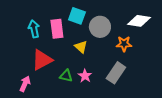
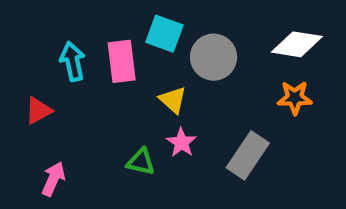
orange star: (124, 44) -> (295, 98), moved
red triangle: (42, 60) -> (38, 111), moved, size x0.6
pink star: (85, 76) -> (181, 143), moved

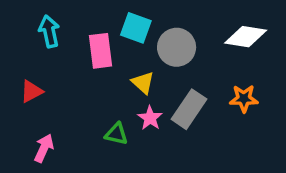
cyan arrow: (73, 61) -> (49, 31), moved
orange star: (295, 98) -> (244, 99), moved
gray rectangle: (248, 155) -> (189, 109), moved

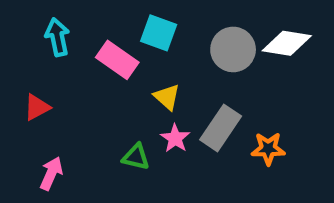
gray circle: (177, 47) -> (233, 49), moved
pink rectangle: (100, 51) -> (117, 60), turned -48
orange star: (244, 99) -> (268, 149), moved

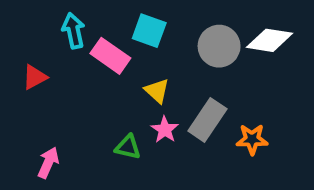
cyan arrow: (57, 37) -> (73, 31), moved
red triangle: (37, 107) -> (35, 77), moved

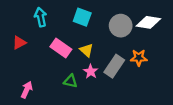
pink rectangle: (110, 56) -> (61, 48), moved
orange star: (252, 139) -> (139, 58), moved

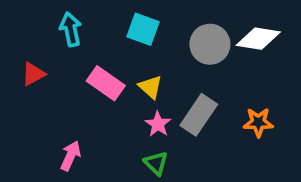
orange star: (139, 58) -> (258, 122), moved
green triangle: (70, 81) -> (156, 163), moved, turned 32
pink arrow: (27, 90) -> (71, 156), moved

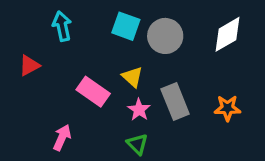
white diamond: (258, 39) -> (227, 34), turned -39
gray circle: (210, 44) -> (165, 36), moved
pink rectangle: (106, 83) -> (93, 92), moved
gray rectangle: (199, 115) -> (175, 101), turned -56

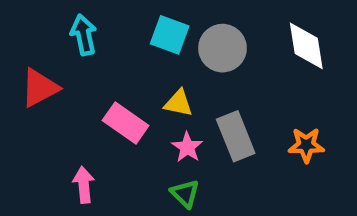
white diamond: (227, 34) -> (306, 46), turned -69
red triangle: (29, 65) -> (40, 88), size x1.4
yellow triangle: (132, 77) -> (178, 103), turned -30
pink arrow: (62, 138) -> (84, 185), turned -30

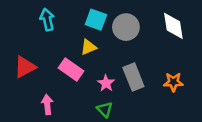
red triangle: (40, 88) -> (25, 67), moved
yellow triangle: (178, 103) -> (88, 47), moved, turned -35

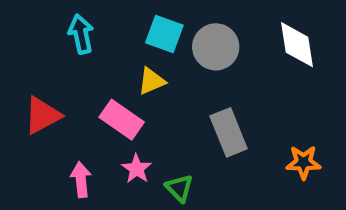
orange star: (173, 82) -> (303, 162), moved
pink star: (106, 83) -> (137, 169), moved

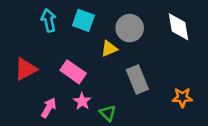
cyan square: (164, 34) -> (83, 20), moved
yellow triangle: (152, 81) -> (109, 49), moved
pink arrow: (81, 179) -> (49, 108), turned 36

